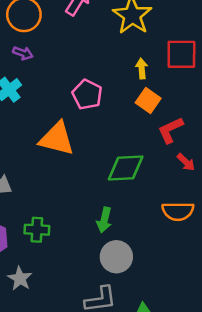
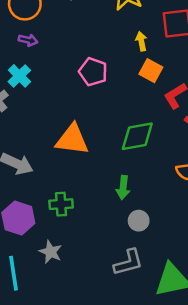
orange triangle: (57, 139) -> (72, 140), moved
gray circle: (116, 257) -> (139, 221), size x0.7

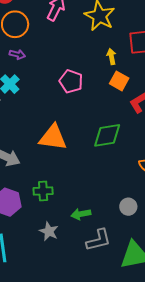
green arrow: (123, 187) -> (81, 214), moved, turned 72
gray circle: (139, 221) -> (128, 207), moved
gray star: (51, 252) -> (49, 231), moved

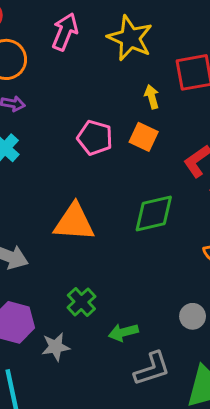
orange square: (119, 81) -> (144, 137), moved
green cross: (43, 191) -> (81, 302), moved, turned -36
gray star: (49, 231) -> (56, 347), moved, turned -30

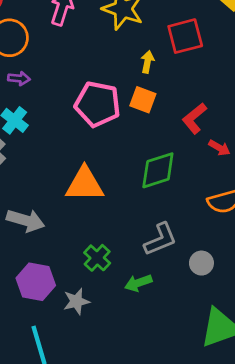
yellow arrow: (152, 97) -> (147, 62), turned 30
pink pentagon: (95, 138) -> (98, 104), size x1.4
gray L-shape: (152, 369) -> (160, 239), moved

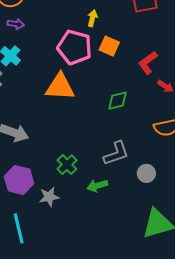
yellow arrow: (147, 62) -> (92, 18), moved
green diamond: (158, 170) -> (117, 101), size x0.7
orange triangle: (84, 184) -> (60, 87), moved

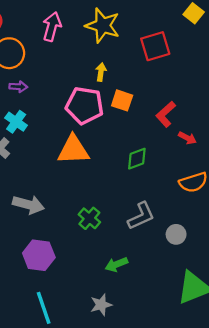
green cross: (67, 165) -> (89, 218), moved
green arrow: (97, 186) -> (116, 264), moved
gray star: (49, 197) -> (101, 305), moved

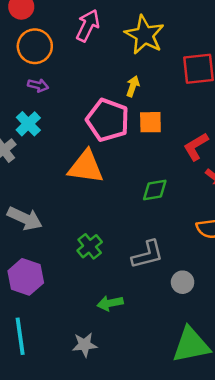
orange square: (122, 100) -> (150, 122), turned -30

